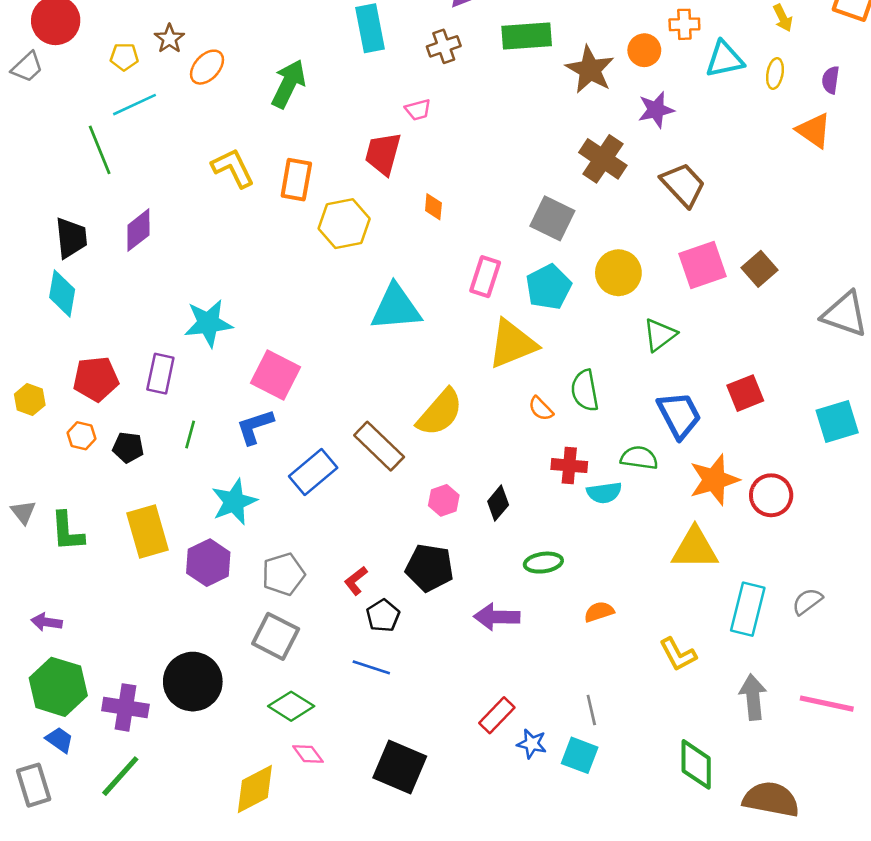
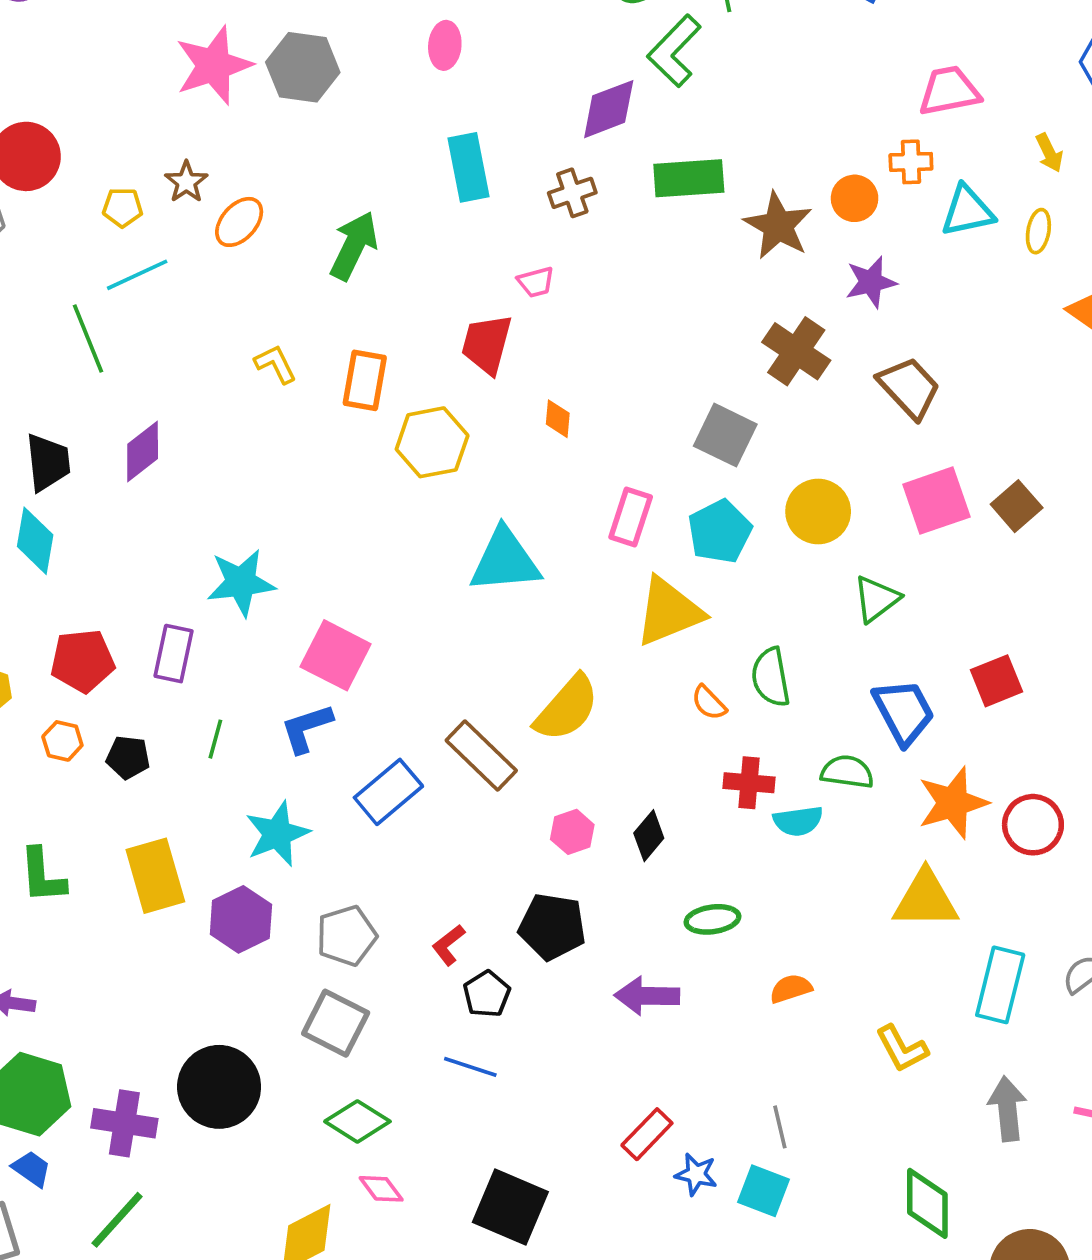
yellow L-shape: (233, 168) -> (276, 364), size x0.7

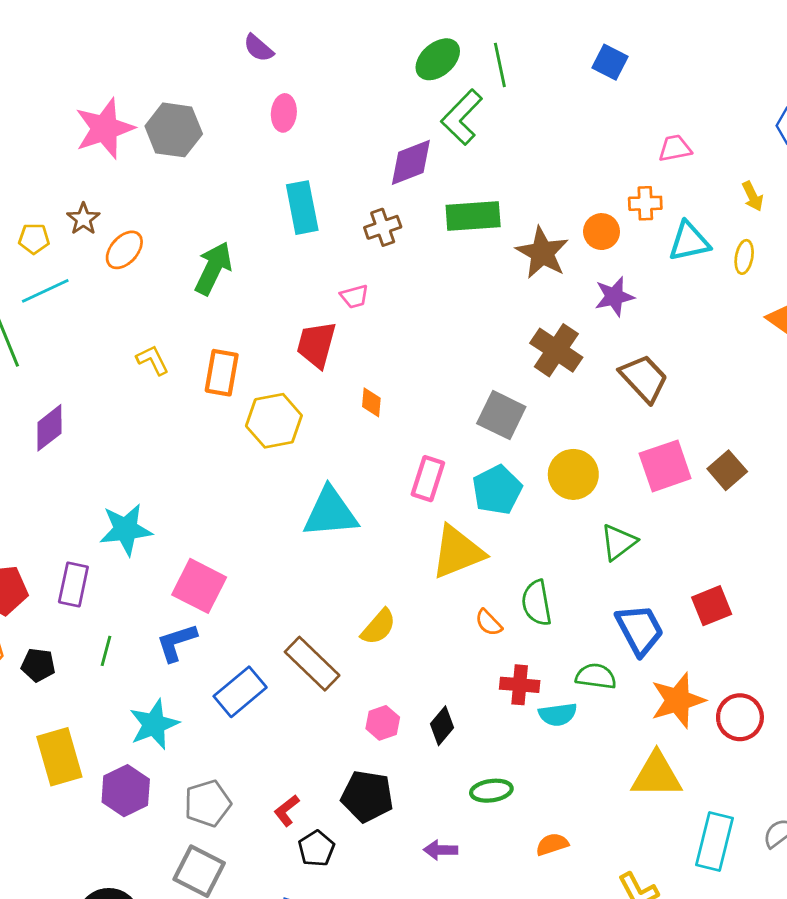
pink trapezoid: (949, 91) -> (675, 148), size x0.7
yellow semicircle: (567, 708) -> (378, 627), size x0.7
purple arrow: (647, 996) -> (441, 850), size x0.7

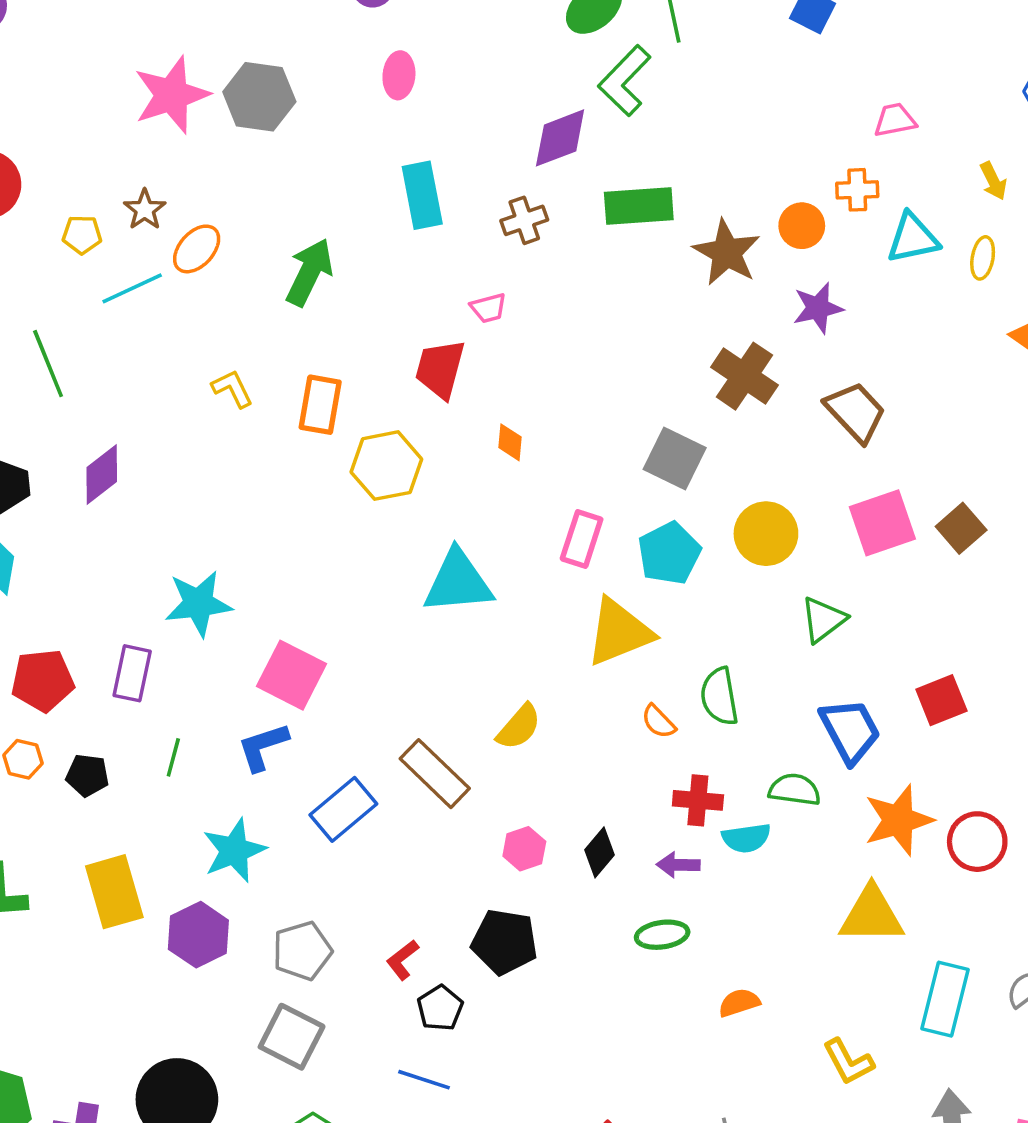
cyan line: (45, 291) -> (132, 288), moved
purple arrow: (441, 850) -> (678, 865), moved

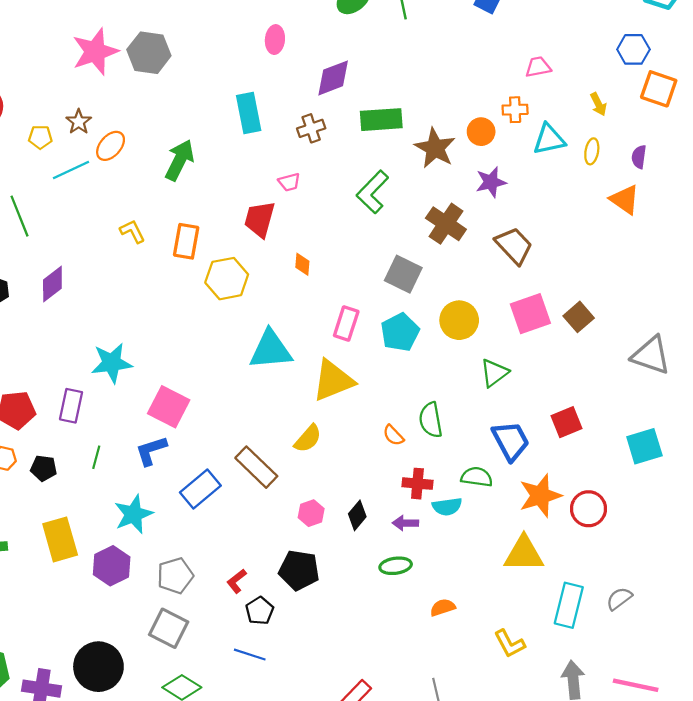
pink ellipse: (399, 75) -> (275, 40), moved
green L-shape: (625, 81) -> (373, 192), moved
yellow triangle: (619, 632) -> (333, 380), moved

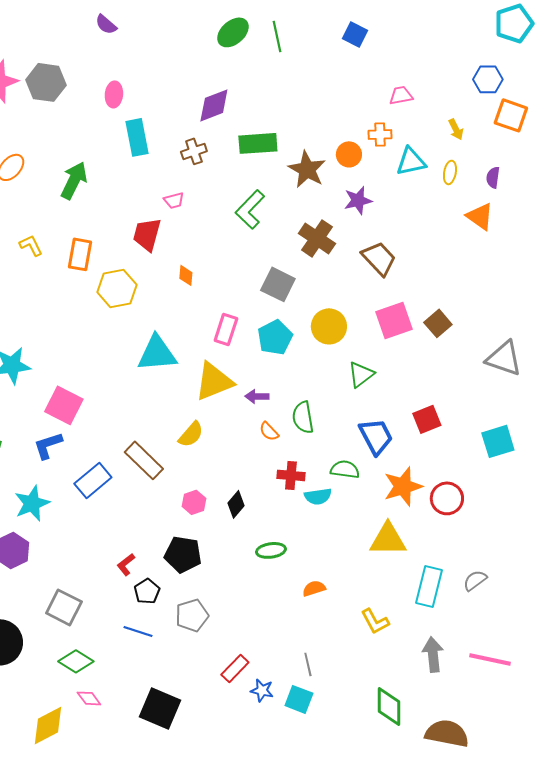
pink ellipse: (275, 40) -> (114, 94), moved
purple arrow: (405, 523) -> (257, 396), moved
gray pentagon: (175, 576) -> (192, 615), moved

